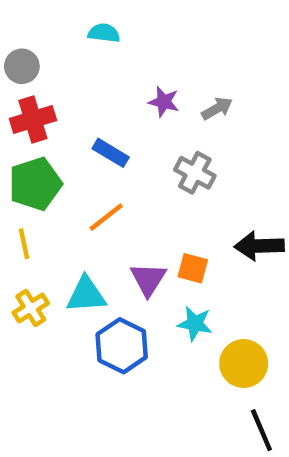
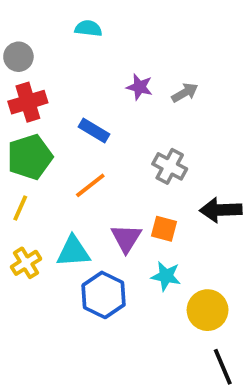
gray cross: (195, 173) -> (170, 166), moved
yellow line: (24, 244) -> (20, 208), turned 36

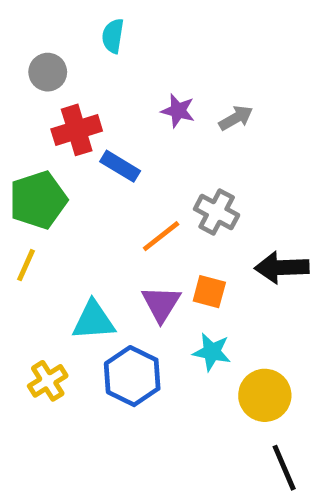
cyan semicircle: (88, 28) -> (113, 36), turned -88
gray circle: (18, 57) -> (48, 72), moved
red cross: (28, 102) -> (77, 130), moved
orange line: (90, 185) -> (161, 236), moved
yellow cross: (26, 263) -> (48, 381), moved

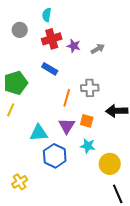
red cross: (77, 130) -> (52, 39), moved
gray cross: (217, 212) -> (90, 88), turned -30
orange line: (161, 236) -> (67, 98), turned -36
yellow cross: (48, 381) -> (20, 182), moved

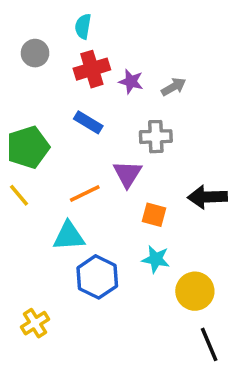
gray cross: (90, 88) -> (156, 137), moved
orange line: (67, 98) -> (85, 193), moved, turned 48
yellow line: (11, 110) -> (19, 195), turned -64
purple triangle: (67, 126) -> (127, 174), moved

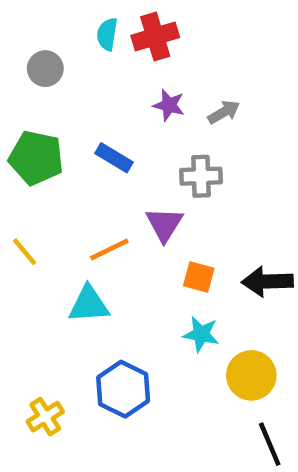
red cross: (92, 69) -> (155, 36), moved
green pentagon: (28, 147) -> (36, 158), moved, turned 30
black arrow: (207, 197) -> (267, 281), moved
blue hexagon: (97, 277) -> (123, 389), moved

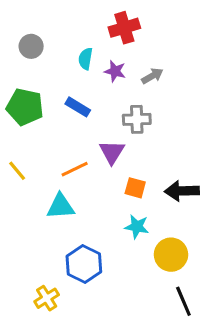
cyan semicircle: (107, 34) -> (85, 59), moved
red cross: (155, 36) -> (124, 28), moved
yellow cross: (45, 417) -> (47, 298), moved

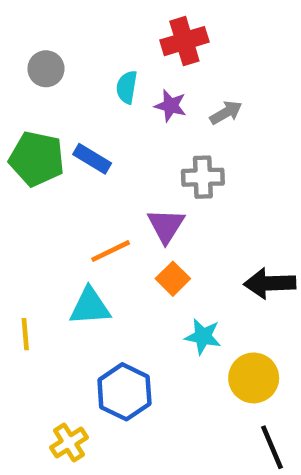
blue rectangle: (78, 107) -> (92, 159), moved
yellow line: (17, 171) -> (25, 334), moved, turned 35
orange square: (135, 188) -> (173, 279), moved, turned 30

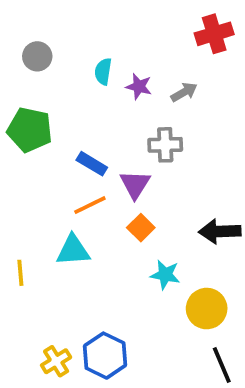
red cross: (184, 41) -> (214, 34), moved
blue rectangle: (92, 159) -> (92, 164), moved
blue hexagon: (124, 392) -> (105, 356), moved

